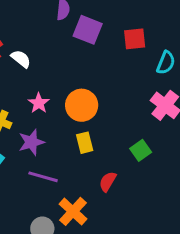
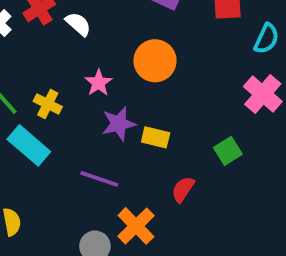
orange circle: (82, 105) -> (155, 61), moved
purple star: (31, 142) -> (119, 124), moved
yellow rectangle: (85, 143) -> (156, 137), turned -65

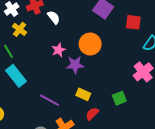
yellow cross: (48, 104) -> (20, 29), moved
purple star: (119, 124) -> (75, 65), moved
yellow rectangle: (156, 137) -> (83, 94), moved

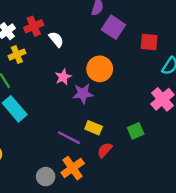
yellow cross: (20, 29) -> (17, 55), turned 32
purple line: (50, 100) -> (69, 138), moved

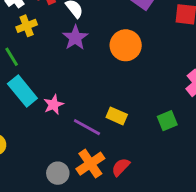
pink star: (63, 77) -> (54, 105), moved
purple star: (83, 94) -> (75, 38), moved, turned -30
red semicircle: (105, 150) -> (121, 167), moved

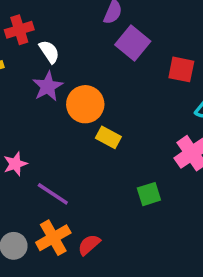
orange circle: (126, 45) -> (85, 104), moved
yellow rectangle: (117, 116) -> (108, 137), moved

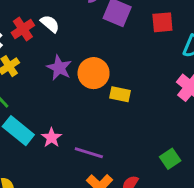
white semicircle: (49, 52) -> (50, 24), moved
green square: (149, 194) -> (170, 159), moved

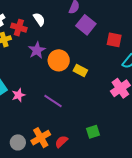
red cross: (23, 29) -> (19, 28), moved, turned 35
yellow rectangle: (120, 94) -> (80, 71), moved
purple line: (89, 153) -> (53, 101), moved

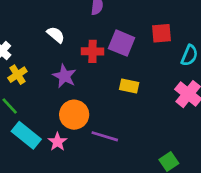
purple square: (86, 25) -> (122, 43), moved
red cross: (19, 28) -> (93, 51), moved
orange circle: (59, 60) -> (74, 115), moved

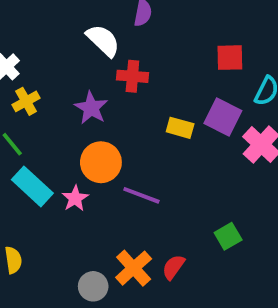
white semicircle: (56, 35) -> (103, 40), moved, size x1.4
purple square: (122, 43) -> (223, 117), moved

